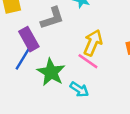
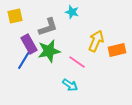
yellow arrow: (93, 43) -> (96, 41), moved
green star: (51, 72) -> (49, 51), moved, turned 30

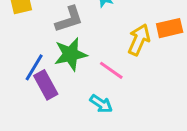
purple rectangle: (29, 44) -> (46, 85), moved
orange rectangle: (117, 50) -> (170, 28), moved

